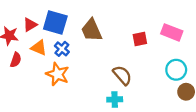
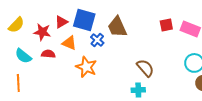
red square: (140, 39) -> (166, 25), moved
blue cross: (62, 49) -> (97, 40), moved
red semicircle: (16, 60) -> (48, 54), turned -104

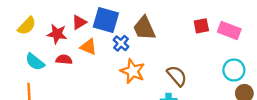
orange star: (86, 67) -> (133, 71), moved

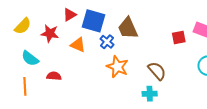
red triangle: (79, 22) -> (70, 15), moved
red square: (201, 26) -> (179, 38), moved
red semicircle: (64, 60) -> (54, 76), moved

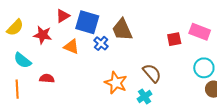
orange star: (117, 67) -> (116, 83), moved
cyan cross: (150, 94) -> (145, 96), turned -32

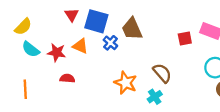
red triangle: (63, 16) -> (72, 15), turned -32
red star: (43, 35) -> (57, 53), moved
cyan semicircle: (22, 60) -> (31, 49), moved
red semicircle: (47, 78) -> (67, 78), moved

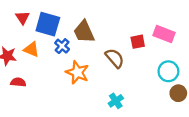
brown semicircle: (162, 73) -> (115, 58), moved
orange star: (126, 83) -> (77, 72), moved
cyan cross: (155, 97) -> (116, 101), moved

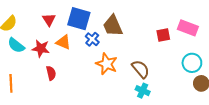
red triangle: (23, 18) -> (49, 20), moved
brown semicircle: (115, 58) -> (141, 69), moved
red semicircle: (18, 82) -> (51, 73), turned 72
cyan cross: (116, 101) -> (143, 91), turned -32

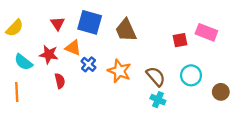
blue cross: (92, 39) -> (88, 64), moved
cyan semicircle: (16, 45) -> (23, 62), moved
cyan circle: (192, 63) -> (191, 75), moved

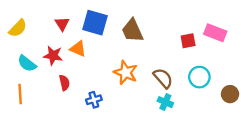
blue cross: (88, 64) -> (94, 100), moved, turned 32

